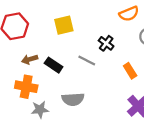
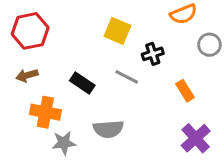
yellow square: (64, 25) -> (117, 31), moved, turned 36
black cross: (106, 43) -> (153, 54), turned 35
brown arrow: (30, 59) -> (27, 75), moved

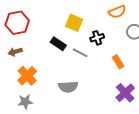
black rectangle: (82, 83) -> (58, 44), moved
orange cross: (45, 112) -> (27, 76), turned 36
gray star: (64, 143) -> (25, 102), moved

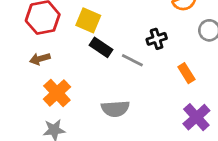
yellow square: (74, 23) -> (88, 20), moved

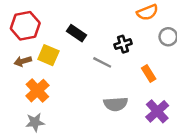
yellow square: (88, 20) -> (48, 55), moved
black rectangle: (101, 47) -> (77, 33), moved
gray semicircle: (115, 109) -> (116, 104), moved

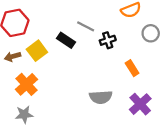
black rectangle: (77, 33) -> (66, 40), moved
yellow square: (48, 55) -> (37, 51), turned 30
gray line: (102, 62) -> (86, 26), moved

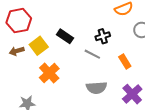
gray line: (86, 26) -> (92, 54), moved
orange cross: (26, 84) -> (49, 73), moved

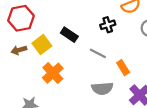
black cross: (103, 36) -> (108, 25), moved
orange rectangle: (125, 61) -> (123, 68), moved

